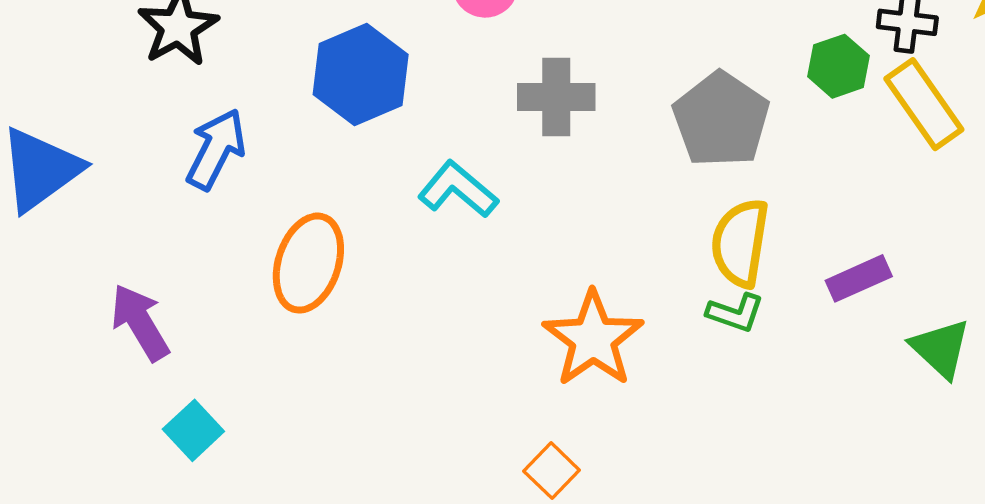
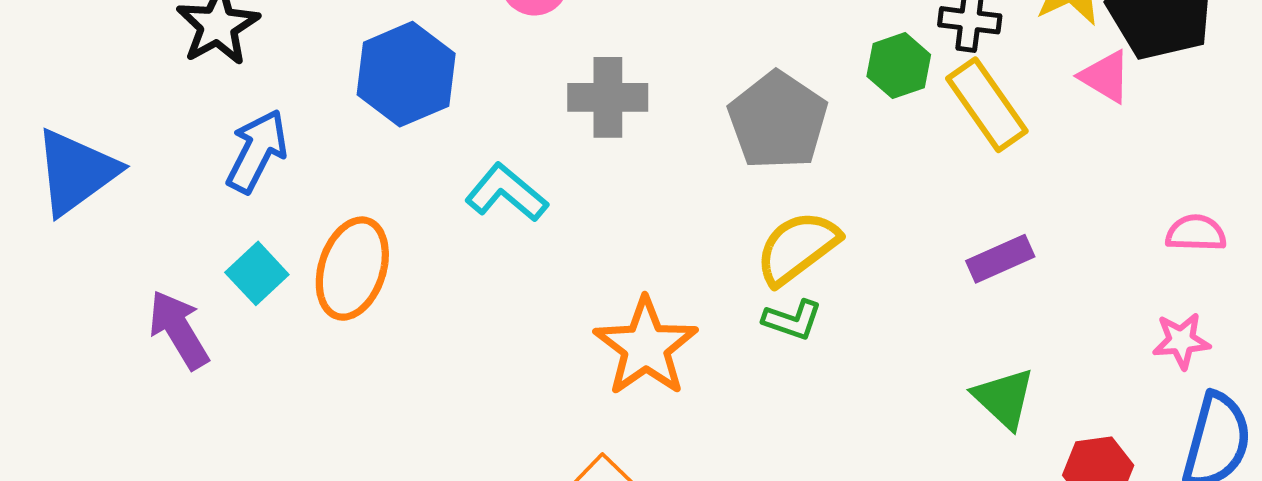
yellow semicircle: (740, 243) -> (797, 248), turned 44
purple rectangle: (859, 278) -> (1000, 259), moved
green triangle: (941, 348) -> (1004, 398), moved
cyan square: (193, 430) -> (257, 273), moved

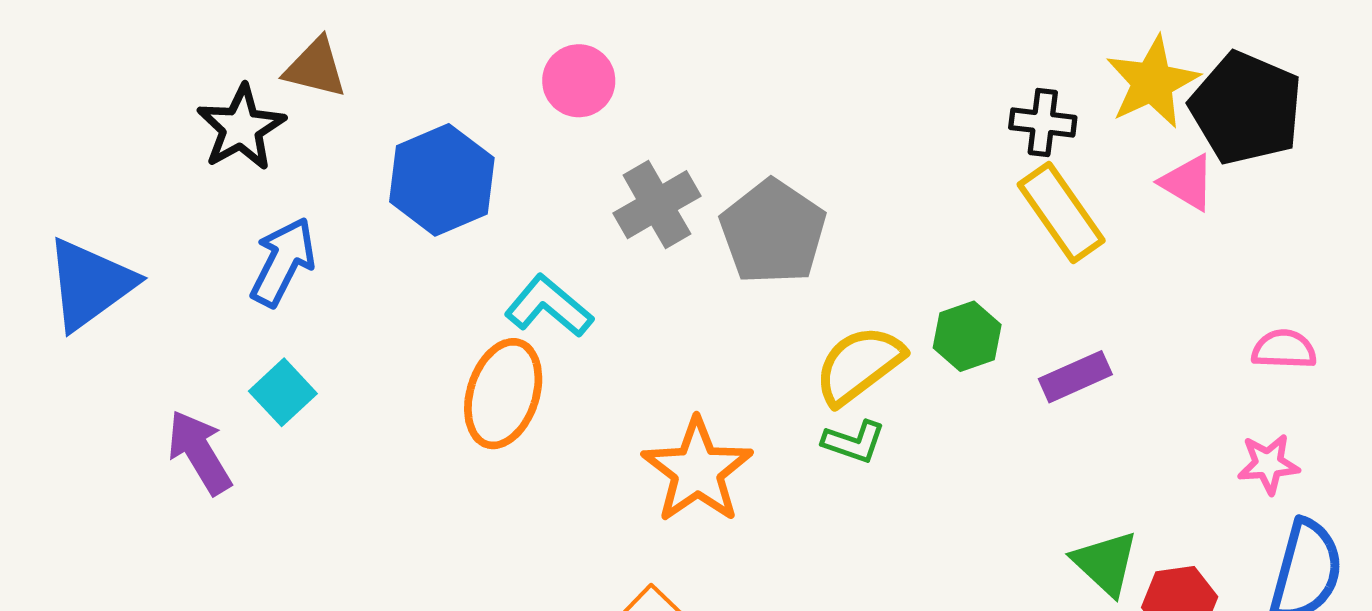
green hexagon: (899, 66) -> (967, 336), moved
gray cross: (608, 97) -> (657, 205), turned -30
gray pentagon: (778, 121) -> (773, 232), moved
orange ellipse: (352, 269) -> (503, 394), moved
green triangle: (1004, 398) -> (1105, 563), moved

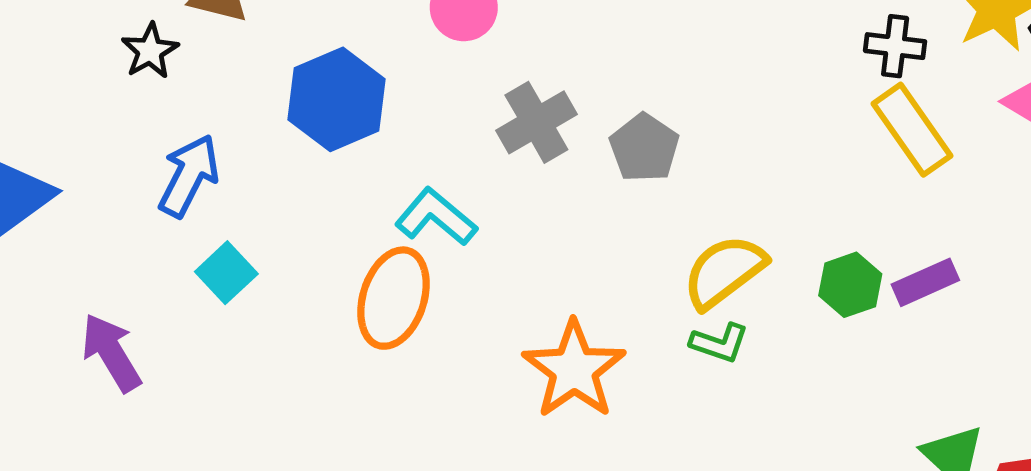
black star: (241, 128) -> (150, 51), size x0.7
gray pentagon: (773, 232) -> (644, 148), size x0.7
green hexagon: (967, 336) -> (850, 285), moved
cyan square: (283, 392) -> (226, 273), moved

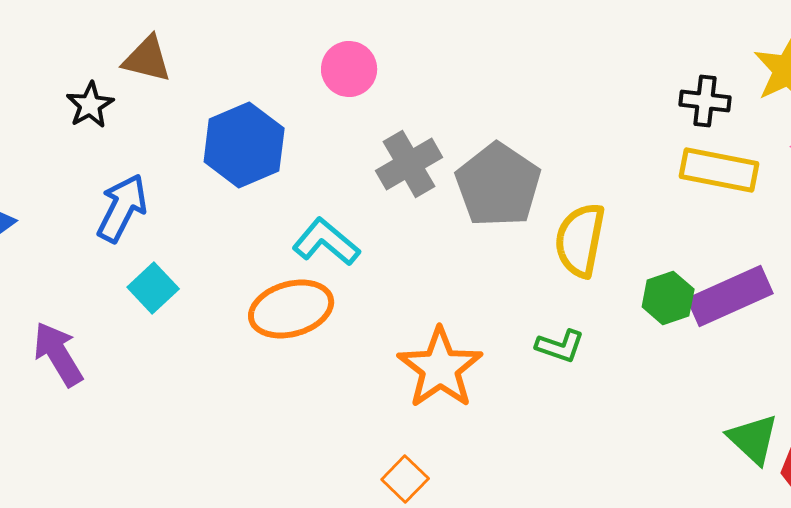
yellow rectangle: (912, 130) -> (719, 170), turned -44
gray pentagon: (644, 148) -> (498, 185), size x1.5
yellow semicircle: (724, 271) -> (580, 240), moved, turned -42
purple rectangle: (925, 282) -> (730, 296), size x1.5
orange ellipse: (394, 298) -> (291, 309), turned 56

